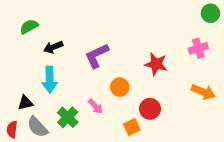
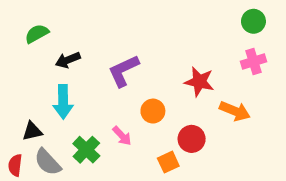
green circle: (210, 13) -> (253, 21), moved
orange arrow: (203, 92) -> (235, 111), moved

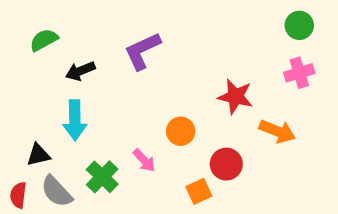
purple L-shape: (123, 71) -> (142, 51), moved

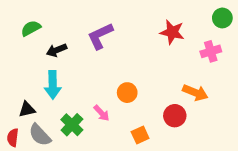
green circle: (299, 25) -> (222, 18), moved
red star: (235, 97) -> (172, 32), moved
red circle: (226, 164) -> (175, 116), moved

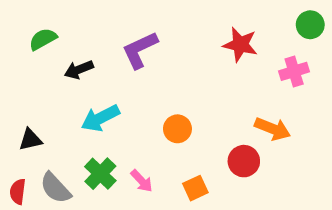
cyan arrow: (53, 85) -> (100, 118), moved, turned 64
black triangle: (27, 109) -> (30, 140), moved
pink arrow: (102, 113) -> (142, 181), moved

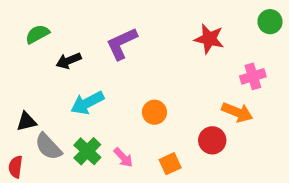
pink cross: (294, 71) -> (253, 76), moved
gray semicircle: (55, 188) -> (48, 147), moved

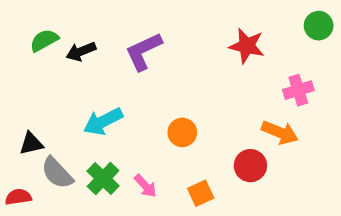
black arrow: (69, 61) -> (81, 51), moved
red semicircle: (16, 167) -> (18, 197), turned 75

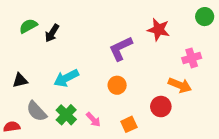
black arrow: (81, 51) -> (52, 33), turned -36
purple L-shape: (144, 51) -> (121, 49), moved
black triangle: (31, 143) -> (20, 80), moved

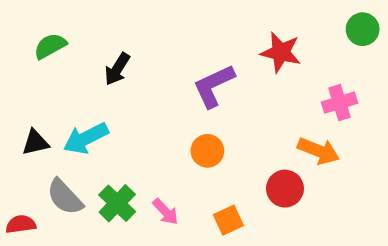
black arrow: (52, 33) -> (117, 69), moved
cyan arrow: (66, 78) -> (86, 138), moved

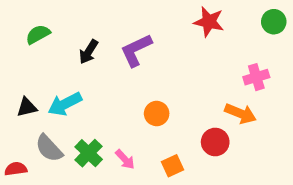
red star: (281, 52) -> (209, 22), moved
purple L-shape: (214, 86) -> (136, 50), moved

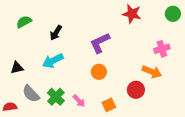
purple L-shape: (136, 50) -> (100, 43), moved
cyan arrow: (65, 104) -> (53, 61), moved

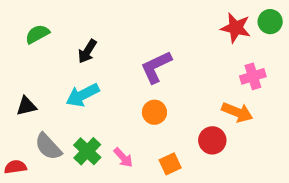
red star: (132, 14) -> (236, 28), moved

